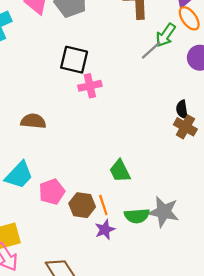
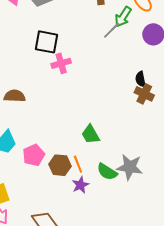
green semicircle: (137, 216) -> (107, 172), turned 40

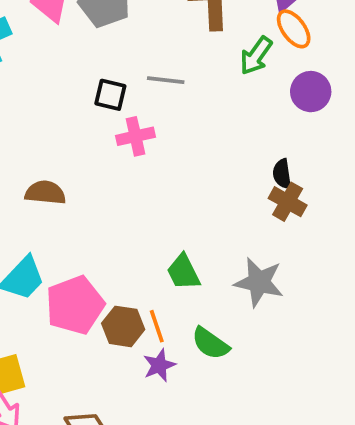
gray line: (112, 30) -> (166, 80), moved, turned 48
black square: (47, 42) -> (110, 95), size x0.7
pink pentagon: (34, 155) -> (75, 305), size x1.4
gray star: (130, 167) -> (259, 282), moved

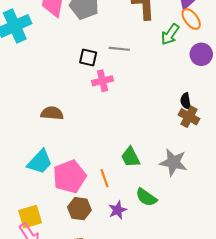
brown hexagon: (123, 326) -> (79, 209), moved
orange line: (157, 326) -> (105, 178), moved

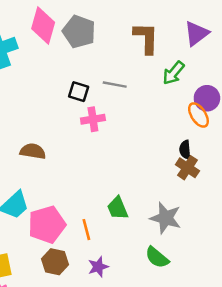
orange ellipse: (191, 19) -> (198, 115), moved
green semicircle: (146, 197) -> (157, 257), moved

